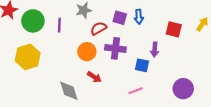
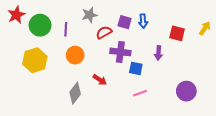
orange circle: (87, 52) -> (75, 55), moved
blue square: (142, 65) -> (136, 68), moved
gray diamond: (69, 91) -> (75, 93), turned 55

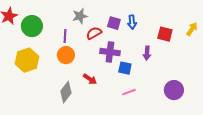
purple line: (66, 29) -> (65, 36), moved

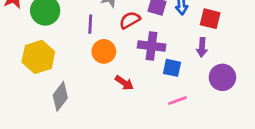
red square: (165, 34) -> (210, 19), moved
orange circle: (66, 55) -> (104, 51), moved
purple circle: (174, 90) -> (222, 77), moved
gray diamond: (66, 92) -> (60, 96), moved

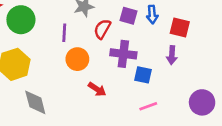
red semicircle: (130, 20) -> (102, 29), turned -30
purple circle: (222, 77) -> (202, 102), moved
gray diamond: (60, 96) -> (35, 102), turned -52

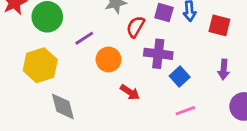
purple line: (64, 33) -> (84, 38), moved, turned 54
purple arrow: (172, 55) -> (224, 69), moved
blue square: (143, 75) -> (180, 77), turned 36

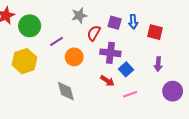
red arrow: (130, 92) -> (107, 81), moved
gray diamond: (63, 106) -> (66, 91), moved

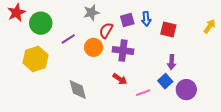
purple square: (115, 23) -> (127, 20), turned -32
orange circle: (74, 57) -> (93, 47), moved
blue square: (126, 69) -> (165, 81), moved

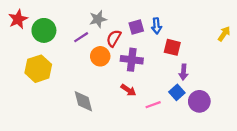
red square: (168, 29) -> (172, 47), moved
purple line: (68, 39) -> (81, 37), moved

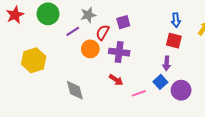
blue arrow: (157, 26) -> (176, 20), moved
green circle: (44, 30) -> (48, 14), moved
red square: (172, 47) -> (174, 41), moved

